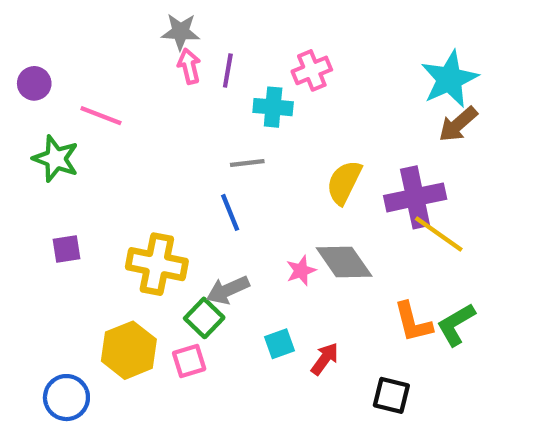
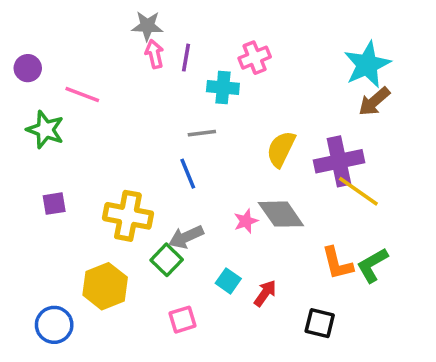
cyan square: (280, 344) -> (228, 281), turned -35
pink square: (189, 361) -> (182, 320), moved

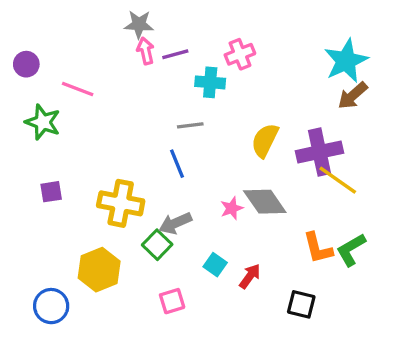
purple line: (186, 58) -> (175, 54), turned 65

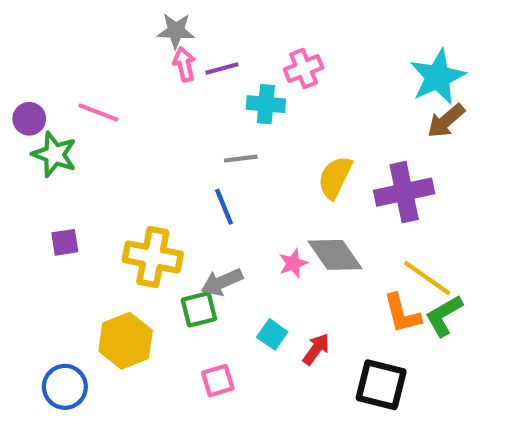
purple circle: (26, 64) -> (29, 119), moved
yellow line: (338, 180) -> (427, 278), moved
green square: (157, 245) -> (199, 309), turned 32
black square: (301, 304) -> (381, 385), size x1.4

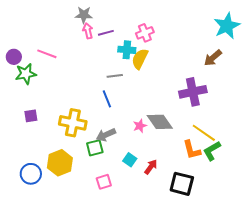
cyan star: (438, 77) -> (227, 26), moved
green star: (54, 154) -> (26, 74), turned -30
yellow semicircle: (335, 177) -> (140, 59), moved
blue circle: (65, 387) -> (31, 174), moved

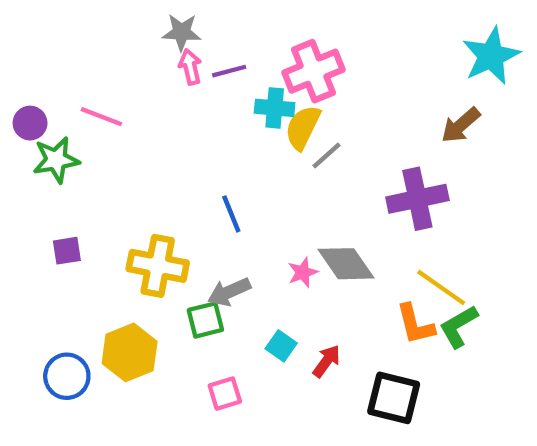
pink cross: (145, 33) -> (314, 71), size x1.5
gray line: (115, 76) -> (327, 156), moved, turned -35

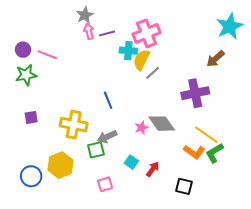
gray star: (182, 32) -> (85, 15), turned -30
purple circle: (30, 123) -> (23, 50), moved
orange L-shape: (415, 324) -> (194, 152), turned -40
black square: (394, 398) -> (184, 186), size x0.7

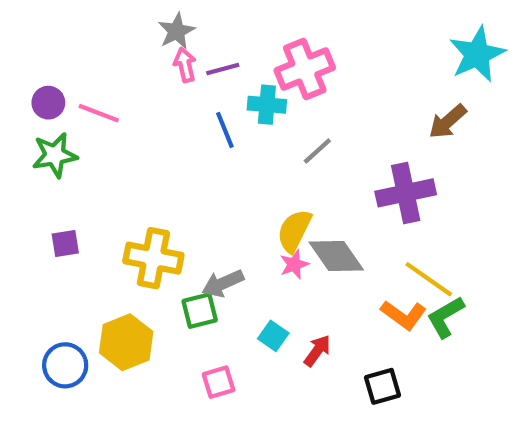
yellow semicircle: (142, 60) -> (294, 231), moved
blue line: (108, 100) -> (225, 130), moved
black square: (184, 186) -> (382, 386), turned -30

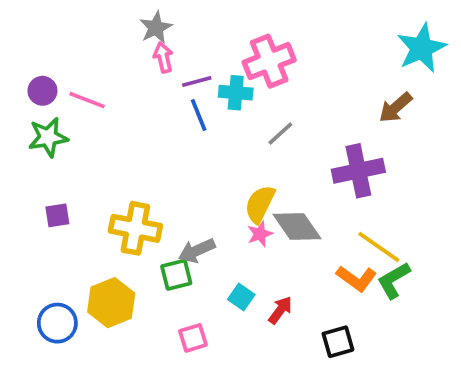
purple line: (223, 69) -> (197, 82), moved

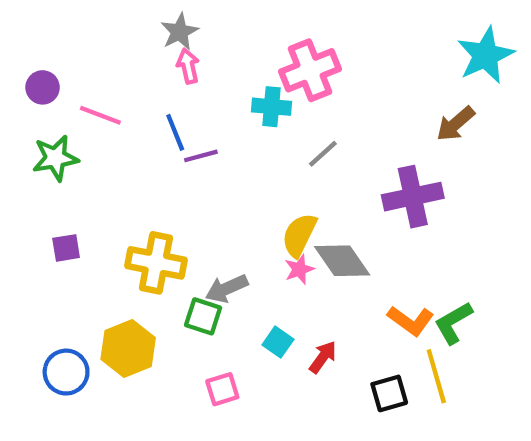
purple line: (197, 82) -> (201, 156), moved
purple circle: (42, 91) -> (43, 87), moved
blue line: (199, 115) -> (175, 132), moved
yellow line: (379, 247) -> (436, 376), moved, turned 39
green square: (176, 275) -> (203, 316), turned 32

